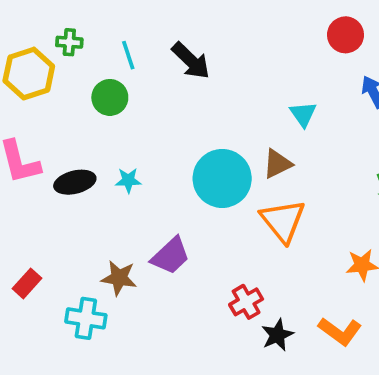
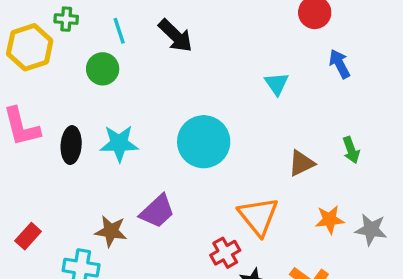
brown triangle: (277, 164) -> (301, 163), moved
cyan star: (128, 180) -> (119, 143), size x1.6
black ellipse: (75, 182) -> (71, 145), turned -72
orange triangle: (283, 221) -> (258, 216), moved

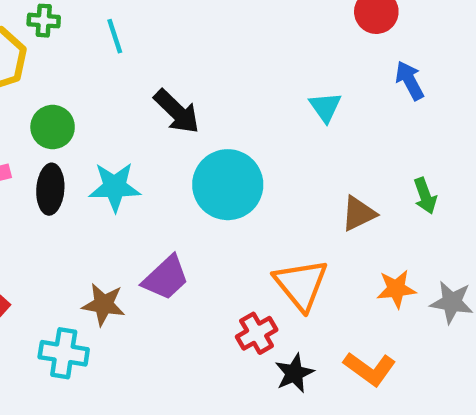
black arrow: (176, 36) -> (177, 112), moved
green circle: (103, 69) -> (53, 127), moved

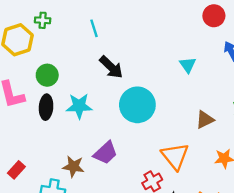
cyan line: (115, 36) -> (94, 28), moved

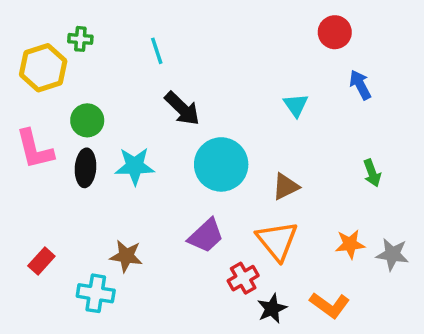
brown triangle: (205, 120) -> (286, 186), moved
purple trapezoid: (105, 153) -> (206, 236), moved

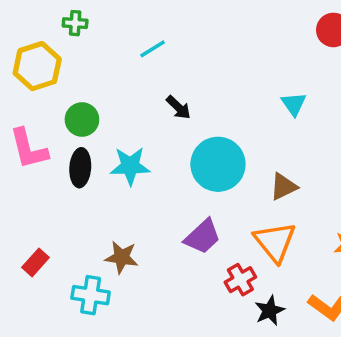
green cross: (80, 39) -> (75, 23), moved
cyan line: (157, 51) -> (153, 49), turned 76
black arrow: (182, 109) -> (178, 107), size x0.7

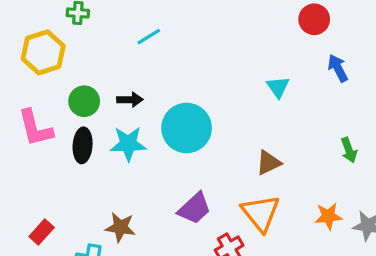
black arrow: (178, 107) -> (130, 100), moved, turned -45
cyan circle: (218, 164) -> (187, 128), moved

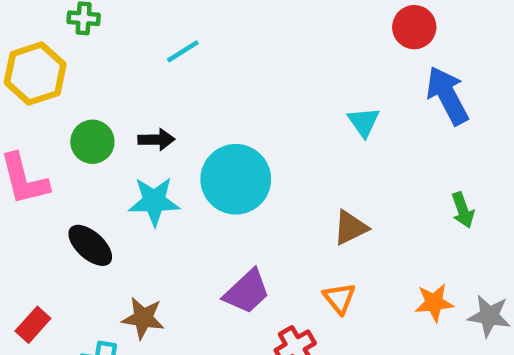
blue arrow: (338, 68) -> (447, 95), size x1.5
black ellipse: (83, 145) -> (90, 245), moved, turned -52
orange triangle: (261, 213) -> (339, 298), size x0.6

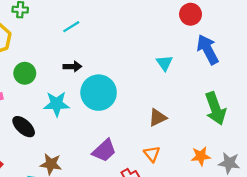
black arrow: (156, 140) -> (72, 66), moved
green arrow: (463, 210) -> (215, 108), size x1.8

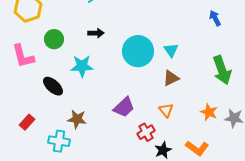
blue arrow: (208, 49) -> (215, 18), size x0.6
cyan triangle: (164, 63) -> (171, 50), moved
cyan circle: (99, 93) -> (138, 51), moved
orange star: (201, 156) -> (209, 112), turned 30

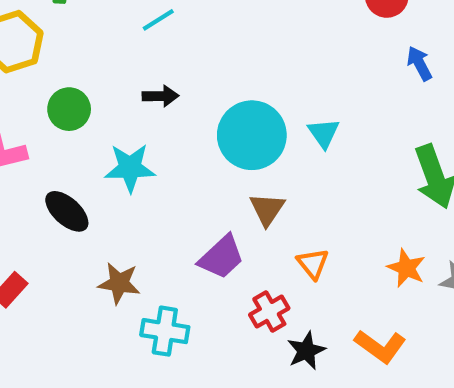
brown triangle: (171, 78) -> (267, 209), moved, turned -30
cyan cross: (59, 141) -> (165, 331), moved

